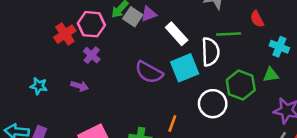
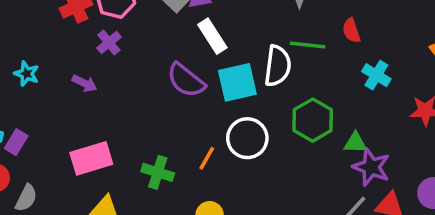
white rectangle: (177, 34) -> (212, 36), moved
green triangle: (271, 75) -> (355, 143), moved
white circle: (213, 104) -> (247, 138), moved

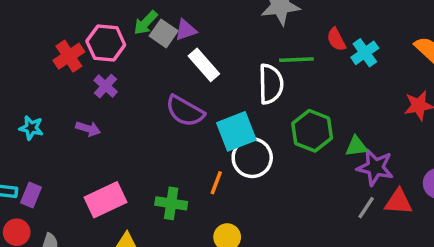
cyan cross: (376, 75) -> (365, 53), moved, turned 32
cyan square: (237, 82) -> (236, 131), moved

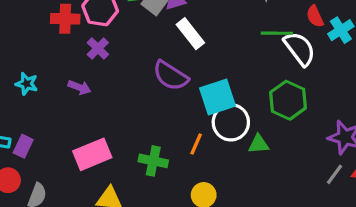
red cross: (69, 56) -> (65, 19), turned 32
white semicircle: (271, 84) -> (300, 49), moved, turned -39
green triangle: (356, 146) -> (259, 144), moved

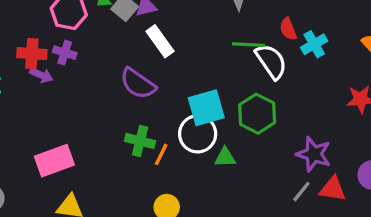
red cross: (65, 19) -> (32, 54), moved
purple cross: (98, 48) -> (65, 53), turned -30
purple arrow: (80, 87) -> (41, 75), moved
cyan square: (217, 97) -> (206, 108), moved
green cross: (153, 161) -> (140, 141), moved

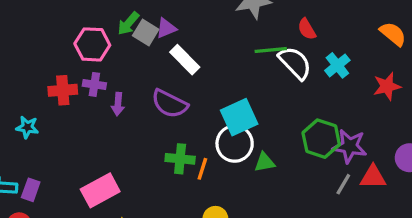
cyan cross: (314, 44) -> (337, 65), moved
purple arrow: (41, 75) -> (118, 104), moved, turned 80
green hexagon: (257, 114) -> (321, 139), moved

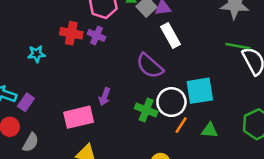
purple arrow: (118, 104) -> (105, 97), moved
cyan star: (27, 127) -> (36, 54), turned -30
white circle: (235, 144) -> (171, 102), moved
orange line: (202, 169) -> (181, 125), moved

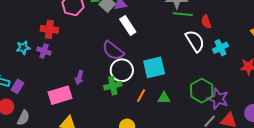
purple cross: (96, 35) -> (44, 51), moved
green line: (238, 46) -> (183, 14), moved
white circle: (171, 102) -> (122, 70), moved
green cross: (146, 110) -> (113, 86), turned -30

